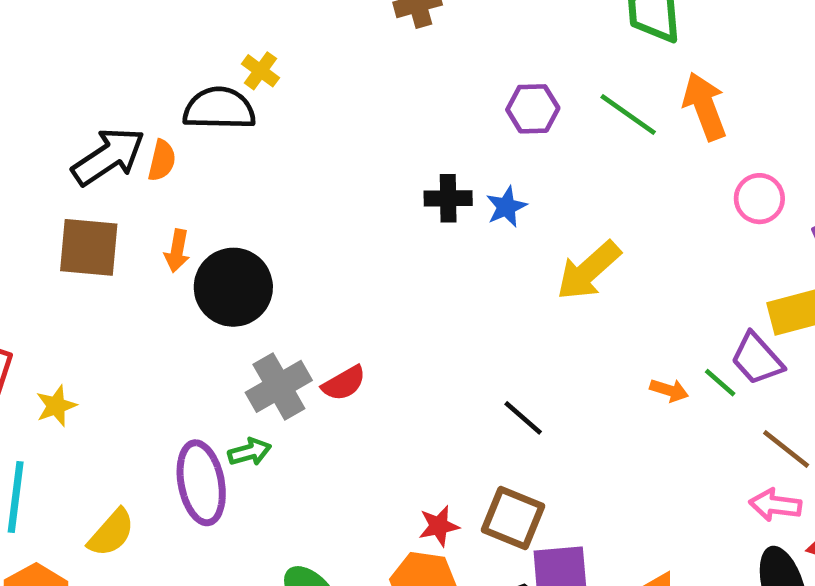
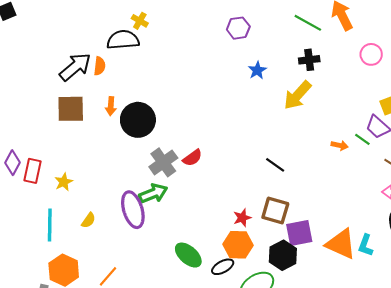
purple hexagon: (533, 109) -> (238, 28), moved
black cross: (448, 198) -> (309, 60), moved
green arrow: (250, 452) -> (153, 193), size x1.5
yellow semicircle: (111, 533) -> (88, 220), moved, size x0.7

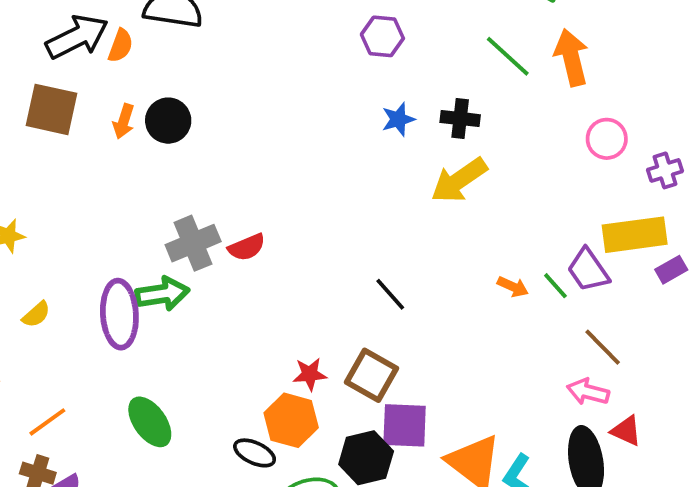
black cross: (309, 60) -> (460, 119), moved
black circle: (138, 120) -> (168, 121), moved, size x0.7
green ellipse: (188, 255) -> (150, 422), moved
black ellipse: (223, 267) -> (255, 453), turned 40

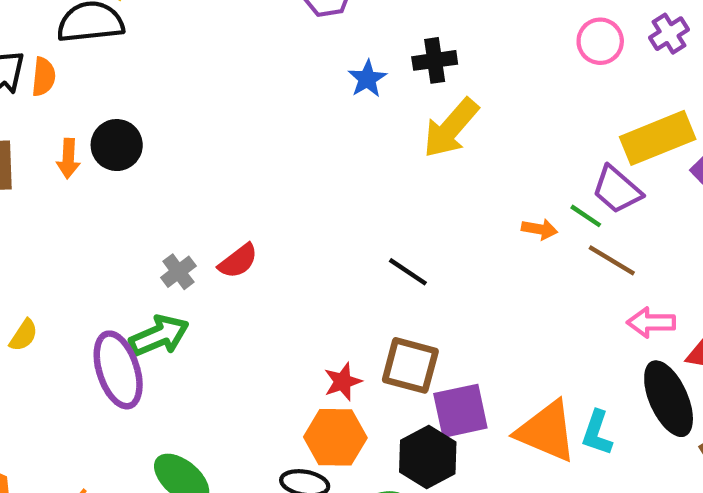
purple cross: (665, 170) -> (669, 34), moved
gray cross: (193, 243) -> (178, 272), size x0.6
yellow semicircle: (36, 314) -> (24, 335), moved
brown line: (603, 347) -> (612, 260), moved

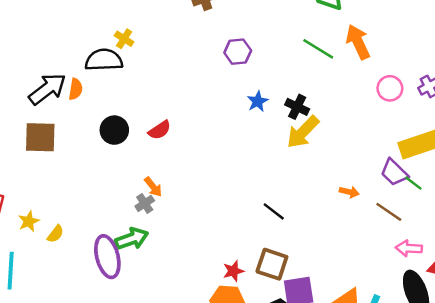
black cross: (435, 60) -> (297, 107), moved, turned 30
orange arrow: (68, 158) -> (153, 187), moved, turned -45
green line: (586, 216) -> (413, 183), moved
red semicircle: (238, 261) -> (160, 130), moved

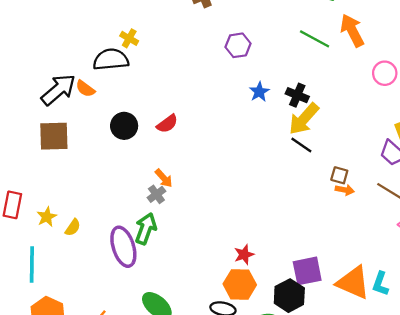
orange semicircle: (76, 89) -> (85, 89), turned 120
orange arrow: (349, 192) -> (345, 190), moved
black line: (274, 211) -> (301, 145), moved
green arrow: (132, 239) -> (146, 229), turned -48
brown square: (272, 264) -> (339, 175), moved, size x0.6

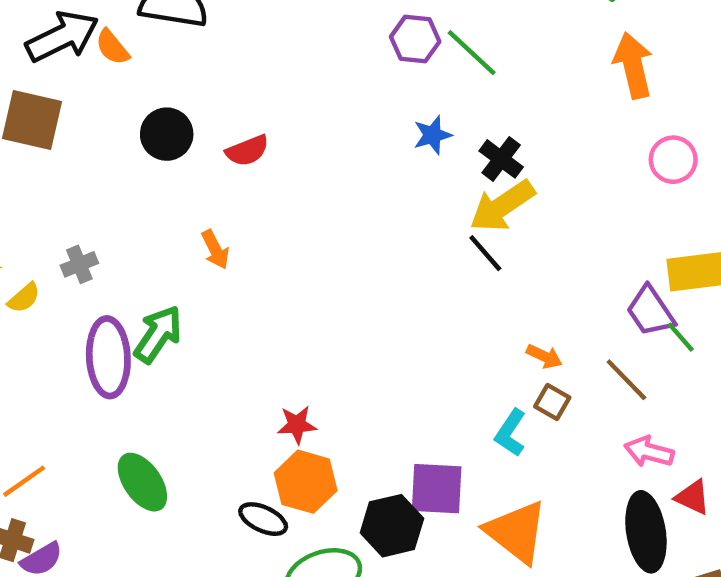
green line: (315, 39) -> (472, 53), moved
brown square: (339, 175) -> (552, 402), moved
gray cross: (156, 194) -> (79, 264), moved
red star: (244, 255) -> (297, 425), moved
cyan L-shape: (380, 284) -> (510, 433), moved

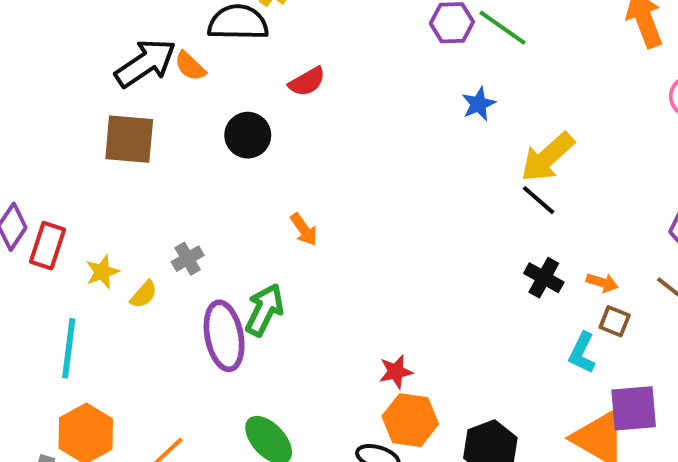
red semicircle: (247, 151) -> (307, 82), moved
black cross: (501, 159) -> (544, 278), moved
purple square: (437, 489) -> (634, 408), moved

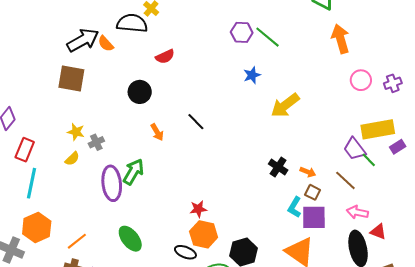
black circle: (248, 135) -> (140, 92), moved
black line: (539, 200) -> (196, 122), moved
red rectangle: (47, 246) -> (25, 150), moved
yellow star: (102, 272) -> (76, 132), moved, turned 30
purple square: (634, 408) -> (314, 217), moved

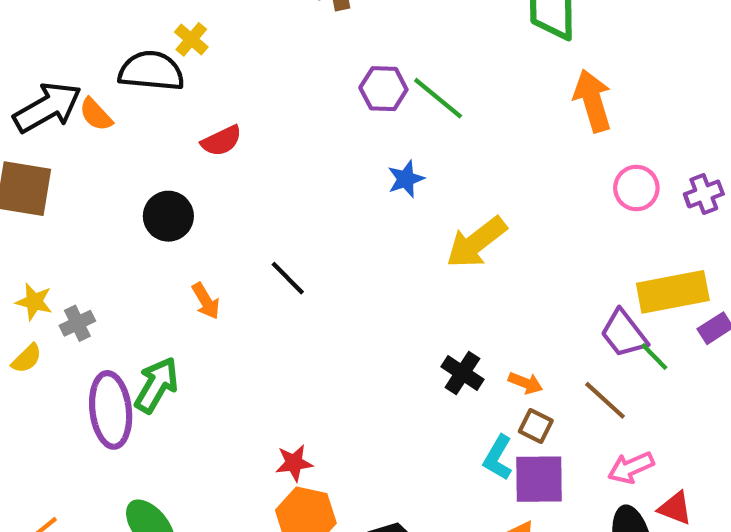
pink arrow: (357, 212) -> (631, 468), turned -35

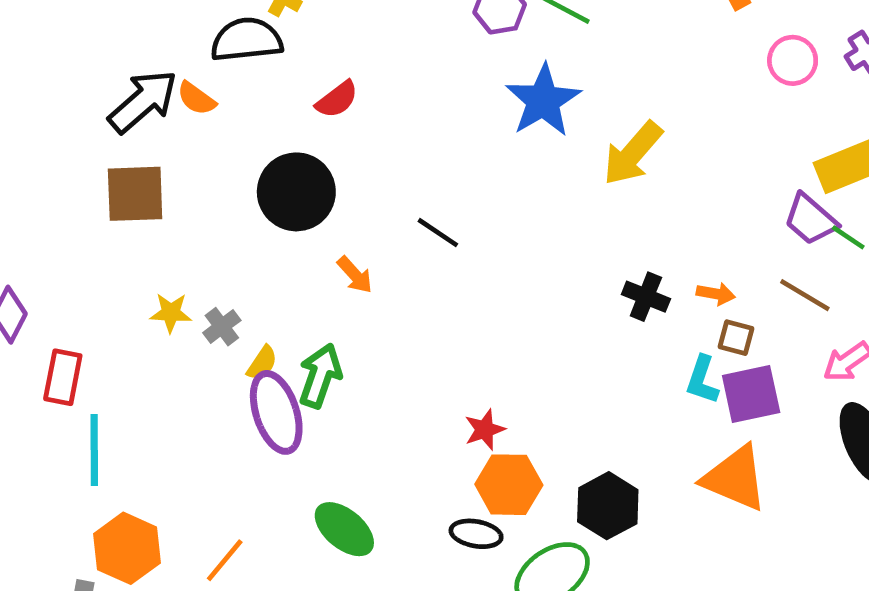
blue star: (406, 179) -> (543, 101), size x1.8
black circle: (168, 216) -> (296, 192), size x1.4
yellow semicircle: (27, 358) -> (262, 363), moved

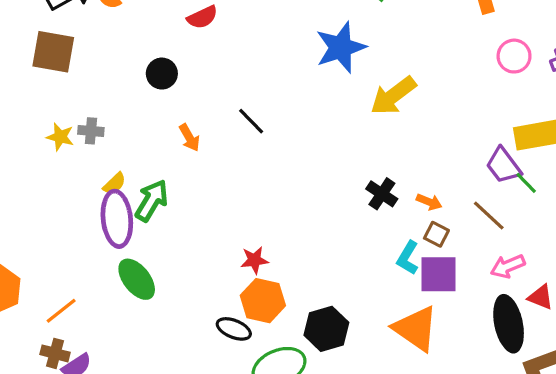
black circle: (296, 192) -> (162, 74), size x0.6
gray cross: (222, 327) -> (91, 131), moved, turned 30
green ellipse: (344, 529) -> (137, 279), moved

